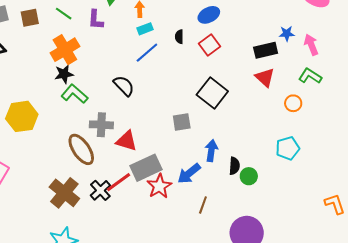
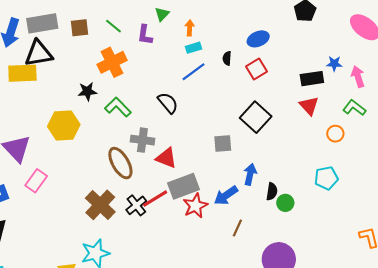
black star: (64, 74) -> (87, 91), moved

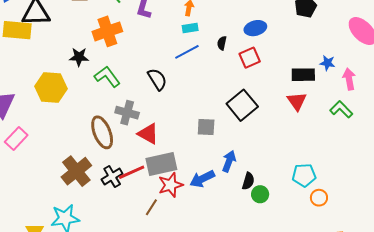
orange circle: (335, 134) -> (319, 198), moved
brown line: (237, 228) -> (151, 207), moved

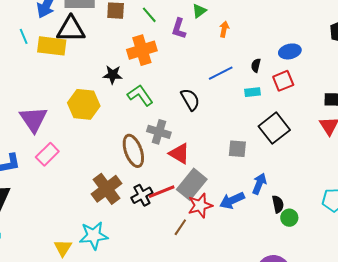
cyan rectangle: (190, 28) -> (253, 92), moved
gray rectangle: (161, 164) -> (192, 184), turned -40
black semicircle: (248, 181) -> (278, 204), turned -30

